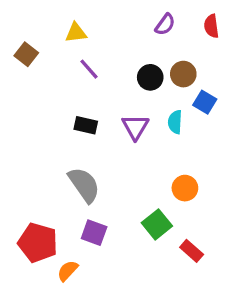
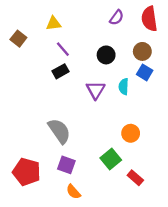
red semicircle: (211, 26) -> (149, 19), size x1.5
brown circle: (183, 74) -> (142, 51), moved
black rectangle: (86, 125) -> (60, 71), moved, turned -42
orange semicircle: (68, 271) -> (73, 192), moved, turned -84

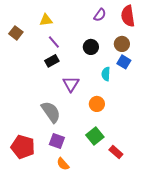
purple triangle: (96, 90) -> (71, 84), moved
orange circle: (131, 133) -> (97, 104), moved

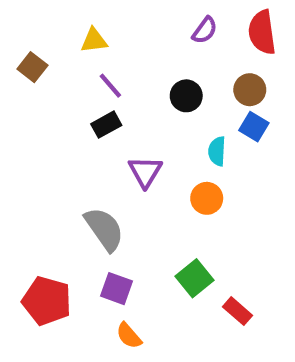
orange circle: (97, 104) -> (207, 198), moved

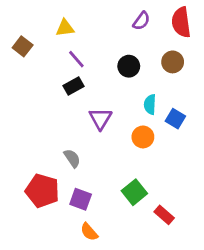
blue square: (254, 127) -> (175, 119), moved
gray semicircle: (104, 229) -> (72, 158), size x0.6
red pentagon: (47, 301) -> (42, 191), moved

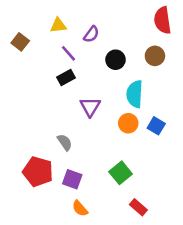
purple semicircle: (141, 21) -> (91, 34), moved
cyan semicircle: (150, 104) -> (135, 94), size x1.5
blue square: (175, 119) -> (156, 126), moved
red rectangle: (164, 215) -> (138, 207), moved

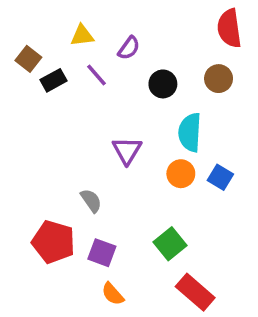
black rectangle: (66, 77) -> (53, 80), moved
red rectangle: (138, 207) -> (195, 292), size x1.5

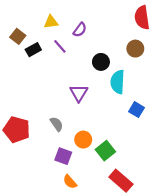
black circle: (163, 84) -> (101, 62), moved
orange circle: (181, 174) -> (83, 140), moved
red pentagon: (53, 242) -> (17, 130), moved

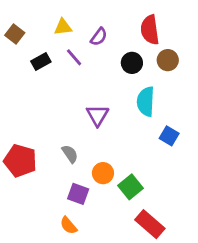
red semicircle: (142, 18) -> (150, 30), moved
brown square: (18, 36) -> (15, 34), moved
black circle: (101, 62) -> (132, 63), moved
orange semicircle: (70, 182) -> (69, 225), moved

